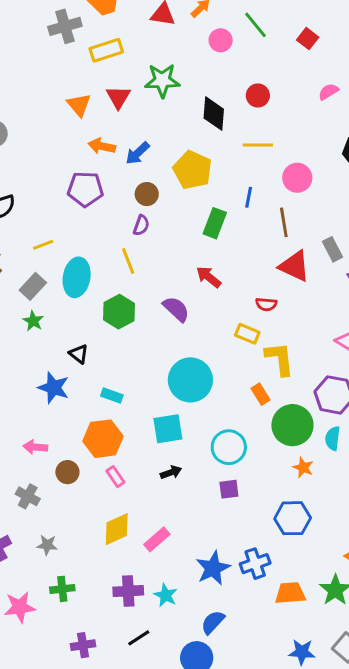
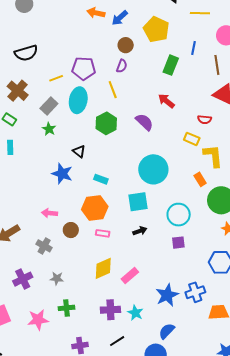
purple pentagon: (85, 189) -> (84, 68), moved
pink rectangle: (115, 477) -> (103, 233), turned -48

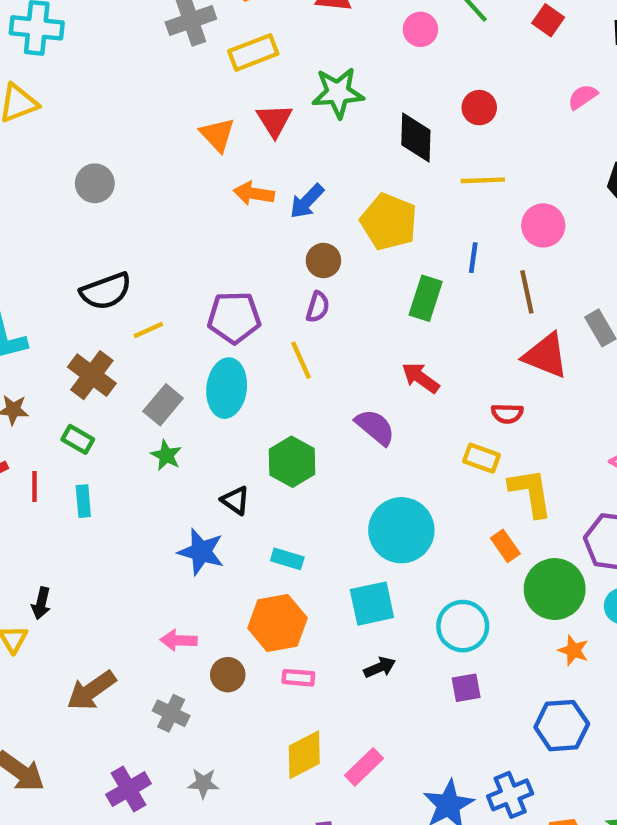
yellow line: (56, 78) -> (148, 330), moved
green hexagon: (106, 123) -> (292, 462), moved

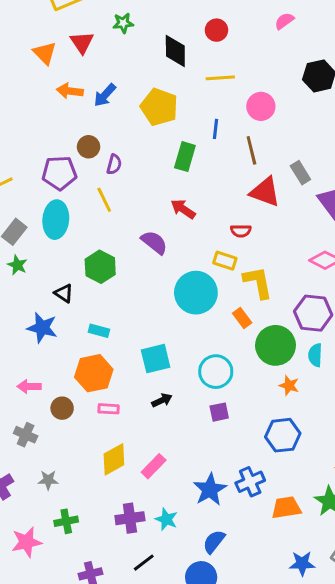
green star: (338, 93) -> (123, 23), size x0.6
brown circle: (323, 261) -> (89, 147), moved
cyan circle: (401, 530) -> (196, 293), moved

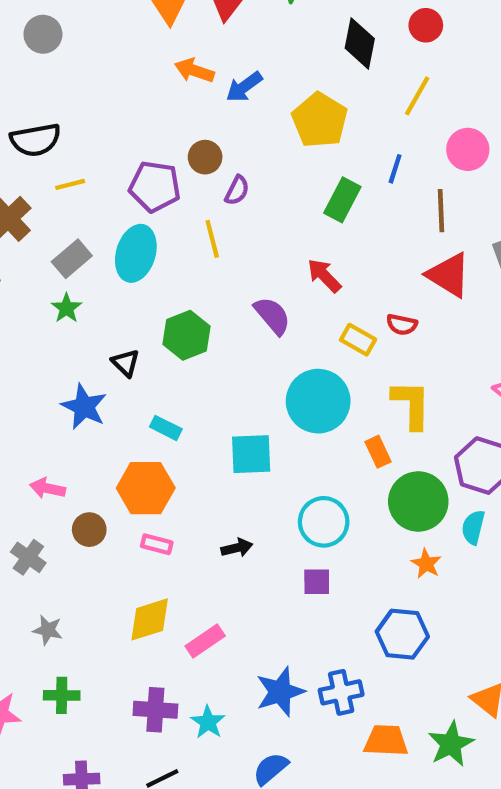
yellow line: (220, 78) -> (417, 96), turned -68
yellow rectangle: (225, 261) -> (358, 340), moved
cyan square: (156, 359) -> (251, 454), moved

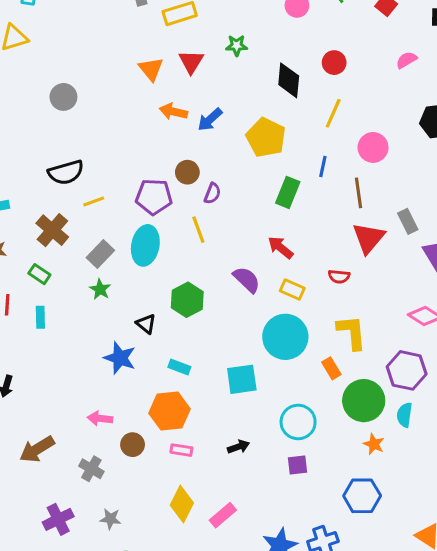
red triangle: (449, 275) -> (369, 238), turned 44
yellow rectangle: (358, 340) -> (292, 290), moved
yellow diamond: (150, 619) -> (182, 504), turned -40

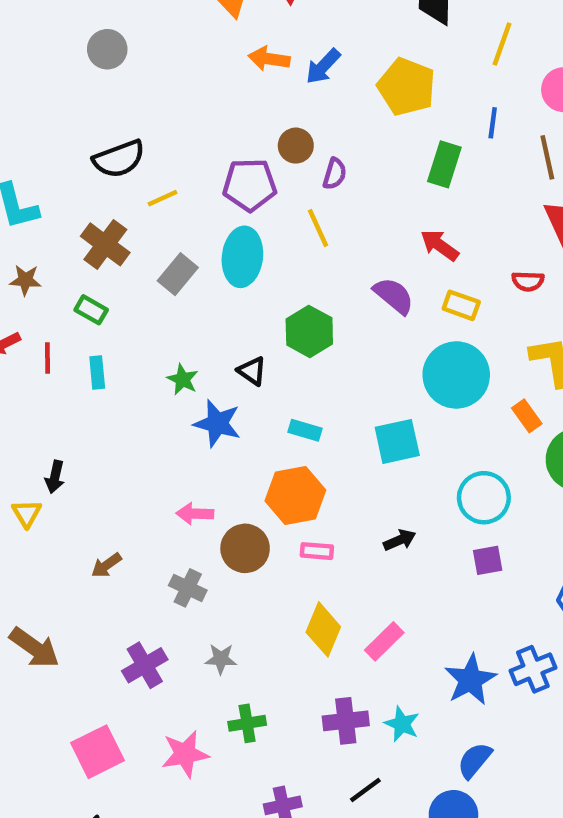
green star: (100, 289) -> (183, 379), moved
brown circle: (133, 445) -> (245, 548), size x1.4
brown arrow: (37, 449) -> (106, 565), size x0.6

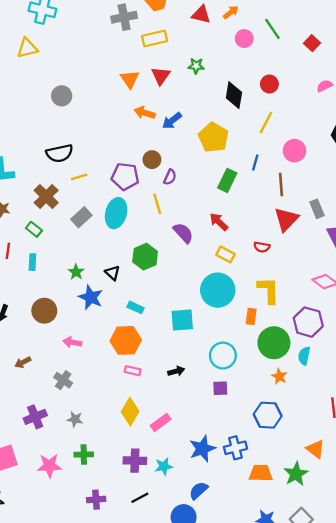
purple semicircle: (394, 296) -> (183, 233), moved
orange rectangle: (527, 416) -> (251, 316), turned 35
brown circle: (245, 548) -> (44, 311), moved
cyan star: (402, 724) -> (164, 466), turned 30

